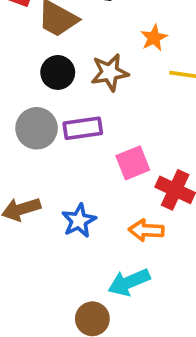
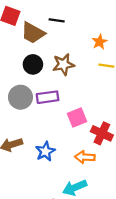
orange star: (154, 38) -> (100, 42), moved

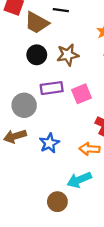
gray circle: (20, 97) -> (24, 105), moved
pink square: (77, 118) -> (81, 94), moved

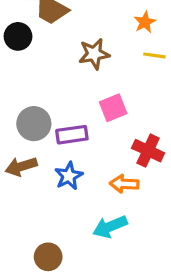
black circle: (37, 55) -> (18, 36), moved
purple rectangle: (52, 88) -> (72, 135), moved
brown circle: (57, 202) -> (48, 257), moved

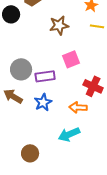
brown arrow: (21, 166) -> (13, 96), turned 48

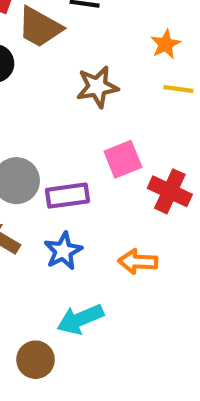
red cross: (93, 86) -> (170, 191), moved
cyan arrow: (69, 134) -> (80, 319), moved

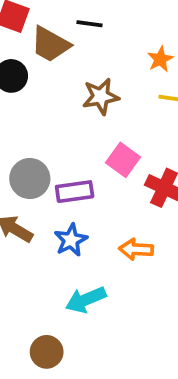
pink square: (123, 159) -> (123, 160), turned -32
brown circle: (36, 360) -> (47, 352), moved

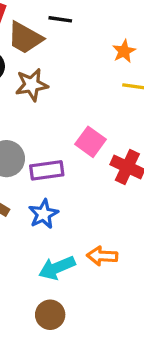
brown star: (101, 96) -> (32, 85), moved
orange arrow: (136, 249) -> (102, 256), moved
brown circle: (47, 352) -> (50, 315), moved

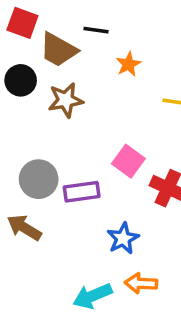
orange star: (124, 51) -> (128, 64), moved
blue star: (43, 214) -> (123, 238), moved

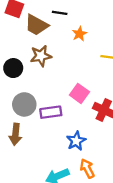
black circle: (21, 80) -> (13, 68), moved
brown arrow: (24, 228) -> (15, 134), turned -115
orange arrow: (141, 283) -> (87, 168), turned 60

